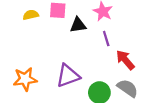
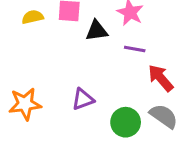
purple line: (106, 39) -> (135, 49), turned -63
purple triangle: (68, 76) -> (83, 99), size x0.7

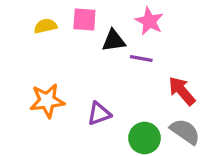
purple line: (135, 49) -> (141, 58), moved
orange star: (25, 104) -> (47, 101), moved

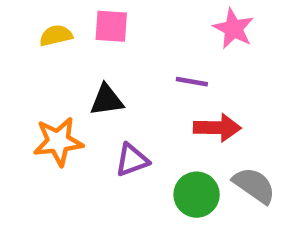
pink star: (149, 21) -> (233, 29), moved
black triangle: (114, 41) -> (107, 100), moved
red arrow: (182, 91) -> (217, 128), moved, turned 132

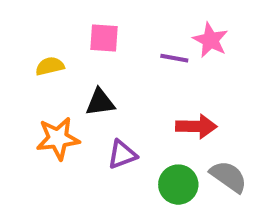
yellow semicircle: (56, 35) -> (50, 66), moved
purple line: (192, 82) -> (174, 58), moved

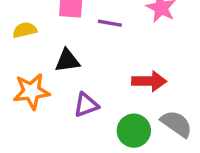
purple line: (174, 58) -> (110, 23), moved

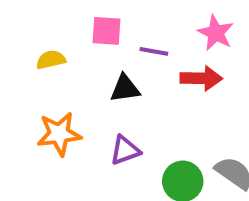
black triangle: (67, 61) -> (125, 89), moved
red arrow: (149, 81) -> (201, 78), moved

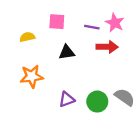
purple line: (154, 51) -> (92, 27), moved
purple triangle: (125, 150) -> (67, 99), moved

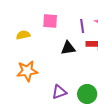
purple line: (92, 27) -> (82, 26), turned 72
black triangle: (67, 52) -> (68, 48), moved

